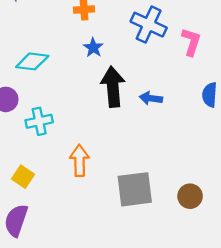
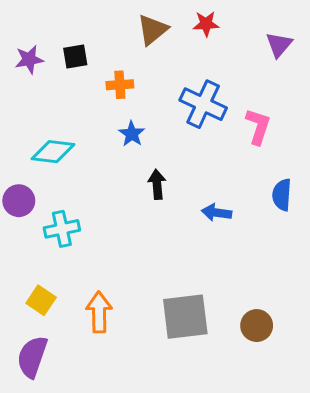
black arrow: (113, 87) -> (157, 184), size x0.6
blue arrow: (151, 98) -> (216, 213), moved
orange arrow: (79, 160) -> (99, 312), moved

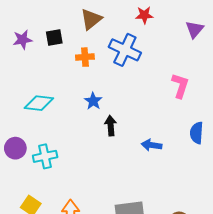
brown triangle: (153, 30) -> (91, 19), moved
blue cross: (203, 104) -> (125, 50), moved
blue star: (132, 134) -> (93, 101), moved
purple circle: (19, 201) -> (15, 148), moved

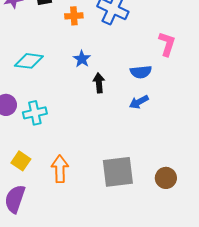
blue semicircle: (197, 133) -> (141, 72), moved, turned -100
blue arrow: (152, 145) -> (139, 102), turned -36

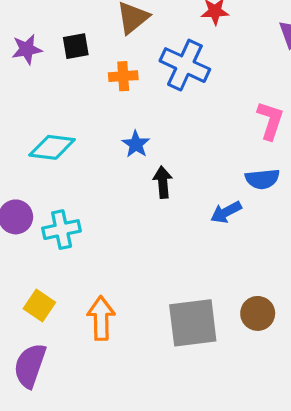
blue semicircle: (141, 72) -> (262, 179), moved
brown circle: (166, 178) -> (258, 313), moved

